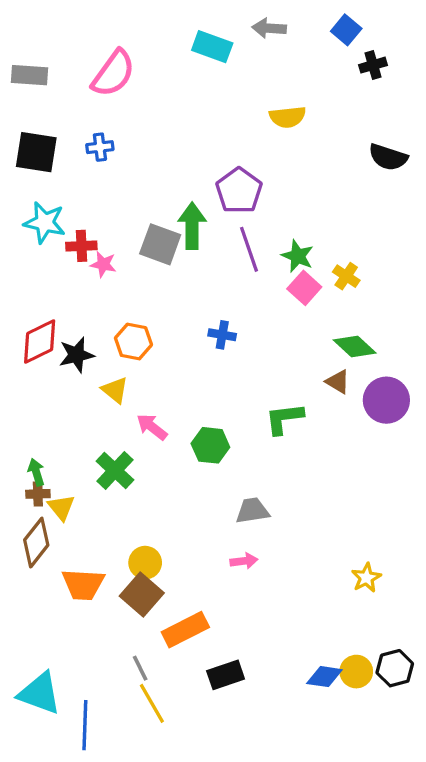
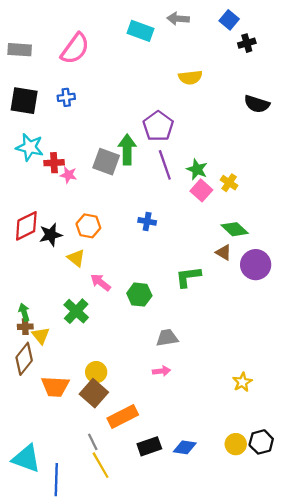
blue diamond: (324, 677) -> (185, 447), moved

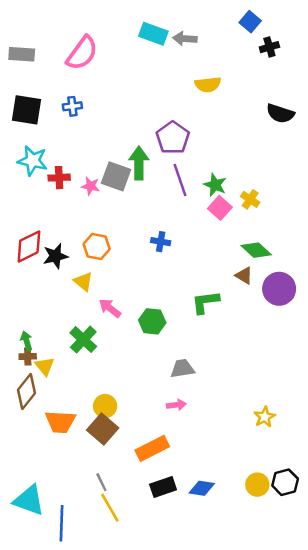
gray arrow: (178, 19) -> (185, 39), moved
pink star: (68, 175) -> (91, 186), moved
orange rectangle: (123, 416) -> (152, 448), moved

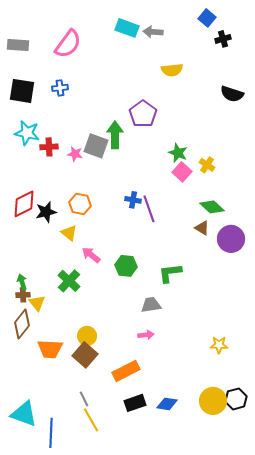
purple line: (180, 180) -> (149, 209), moved
green L-shape: (205, 302) -> (170, 273), moved
yellow star: (265, 417) -> (219, 345), turned 30
yellow circle: (257, 485) -> (213, 401), size x1.4

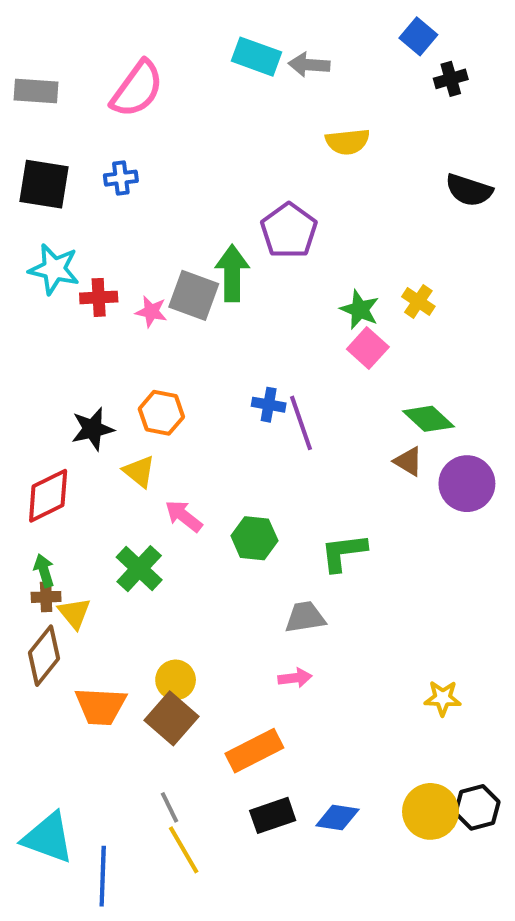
yellow cross: (207, 165) -> (418, 301), moved
red diamond: (24, 204) -> (48, 496), moved

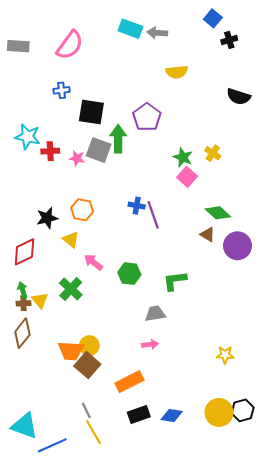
black square: (44, 184) -> (91, 112), moved
yellow triangle: (74, 613) -> (40, 300), moved
orange trapezoid: (101, 706) -> (71, 351), moved
blue line: (103, 876) -> (52, 445), turned 64

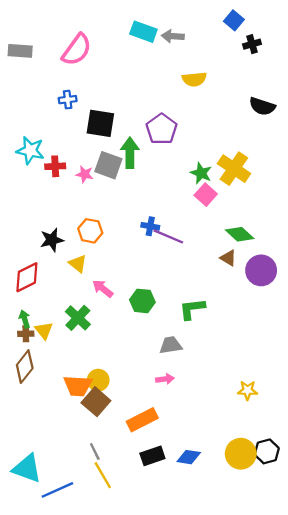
yellow cross: (213, 153) -> (234, 169), size x1.8
purple line: (153, 215) -> (168, 236), turned -48

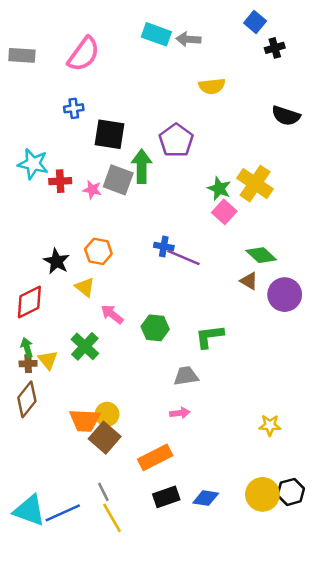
black star: (52, 240) -> (56, 261), turned -30
blue line: (57, 490) -> (63, 513), moved

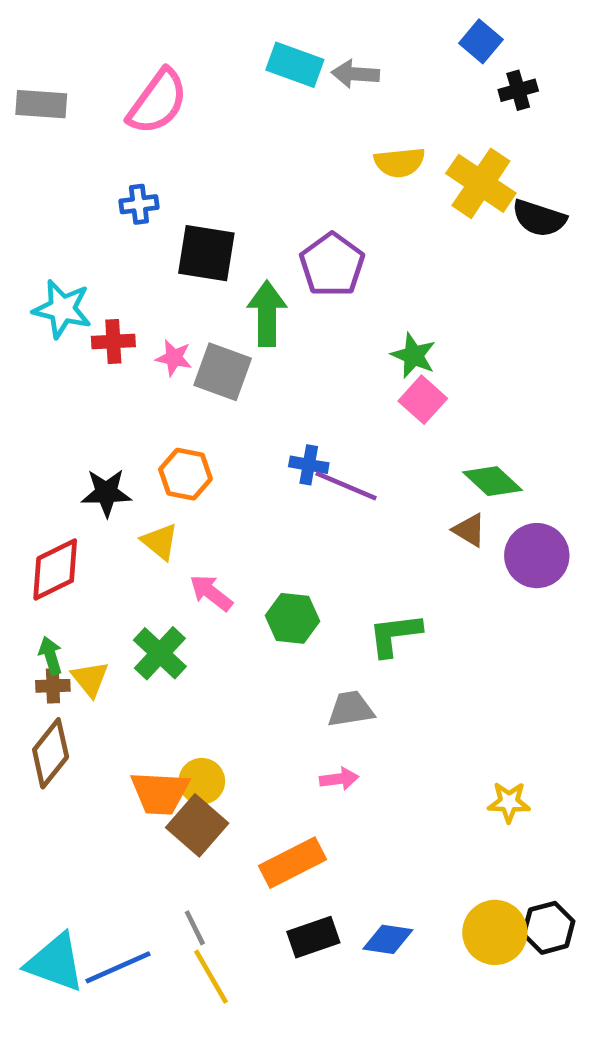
gray square: (118, 180) -> (223, 372), moved
yellow cross: (255, 184) -> (481, 183), moved
black star: (56, 261) -> (106, 493), turned -30

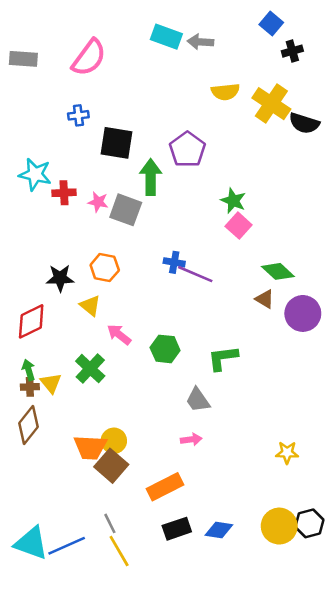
gray trapezoid: (351, 709) -> (198, 400), turned -116

